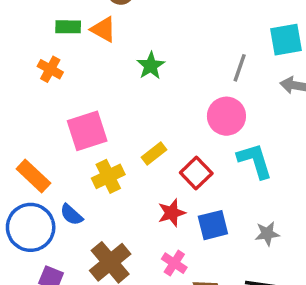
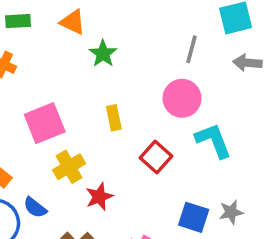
orange triangle: (103, 29) -> (73, 22), moved
yellow rectangle: (154, 154) -> (114, 118), moved, turned -60
red star: (172, 213) -> (99, 197), moved
blue square: (213, 225) -> (194, 217), moved, turned 36

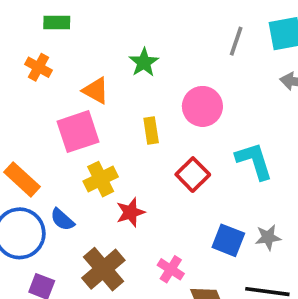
orange triangle: (73, 22) -> (96, 91), moved
gray line: (192, 49) -> (236, 41), moved
pink circle: (182, 98) -> (202, 106), moved

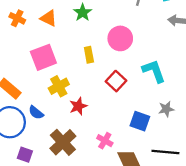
orange triangle: (96, 91) -> (49, 18), moved
gray star: (268, 237) -> (166, 109), moved

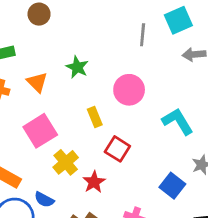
orange triangle: (49, 18) -> (37, 82), turned 30
red square: (116, 81) -> (117, 149), moved
blue square: (140, 121) -> (172, 186), turned 30

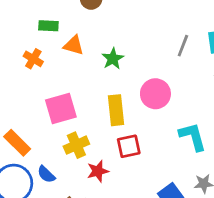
orange triangle: (37, 82) -> (74, 45), moved, turned -45
yellow rectangle: (95, 117) -> (116, 110), size x1.5
red square: (117, 149) -> (129, 146), turned 30

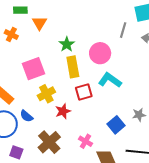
orange triangle: (74, 45) -> (39, 23), turned 49
gray line: (183, 46) -> (123, 30), moved
green star: (113, 59) -> (67, 44), moved
cyan L-shape: (193, 137) -> (110, 80), moved, turned -35

